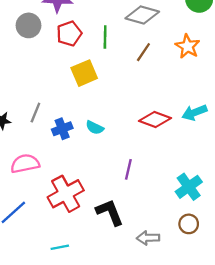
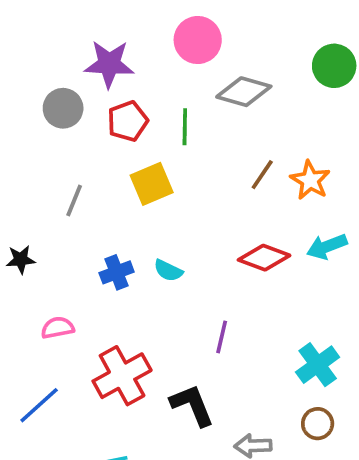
orange star: (188, 46) -> (310, 180), moved
brown line: (143, 52) -> (262, 175), moved
gray line: (35, 113) -> (74, 200), moved
pink semicircle: (25, 164) -> (58, 328), size x0.7

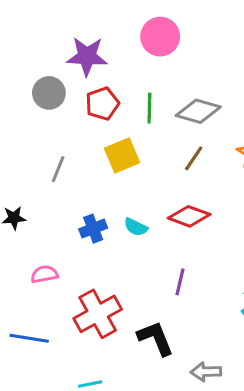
gray diamond: (244, 92) -> (198, 111), moved
brown line: (262, 175) -> (194, 158), moved
red diamond: (264, 258) -> (189, 216), moved
blue line: (39, 405) -> (29, 338), turned 51

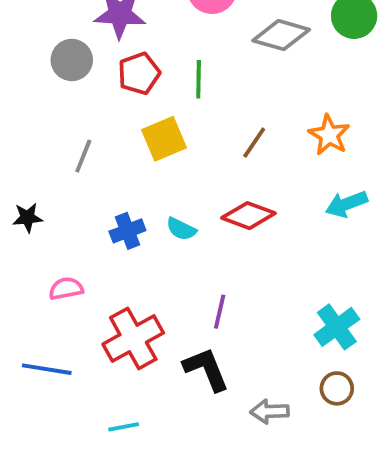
gray diamond: (198, 111) -> (281, 35), moved
purple line: (180, 282) -> (220, 312), moved

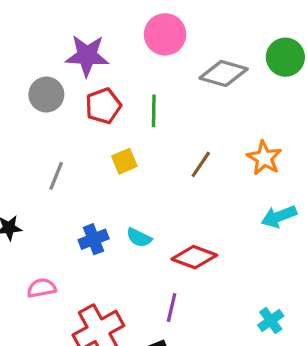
yellow square: (164, 139) -> (124, 161), size x0.7
red diamond: (248, 216) -> (194, 257), moved
cyan cross: (337, 327) -> (271, 321), size x0.7

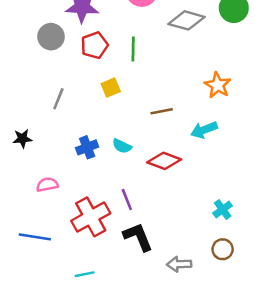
brown line: (201, 164) -> (162, 111), moved, turned 45
cyan arrow: (279, 216) -> (204, 130), moved
purple line: (172, 308) -> (127, 200), moved, turned -35

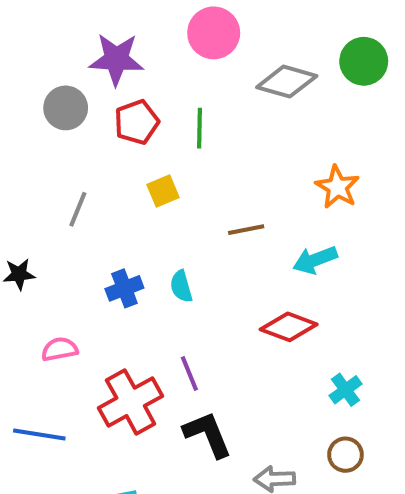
cyan semicircle: (122, 146) -> (181, 286), turned 48
red diamond: (164, 161) -> (289, 327), moved

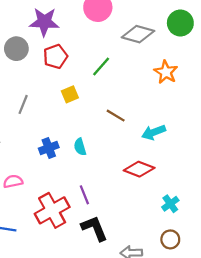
green line: (199, 128) -> (101, 67), moved, turned 40
orange star: (337, 187) -> (166, 72), moved
brown line: (246, 230) -> (116, 116), turned 42

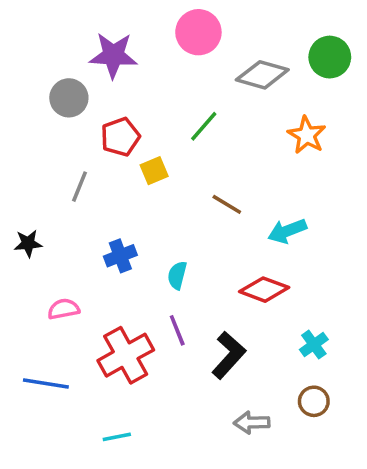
red pentagon: (55, 56) -> (120, 137), moved
cyan semicircle: (80, 147) -> (177, 275), moved, turned 30
black L-shape: (94, 228) -> (229, 355), moved, turned 64

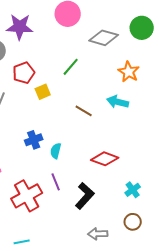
cyan arrow: (287, 231) -> (118, 102), moved, turned 35
blue cross: (120, 256) -> (34, 140), moved

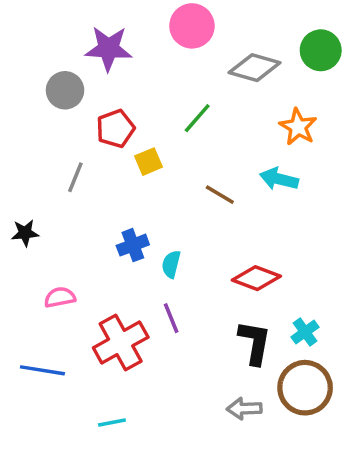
black L-shape: (85, 196) -> (255, 342), moved, turned -32
brown circle: (133, 222) -> (305, 388), size x1.8

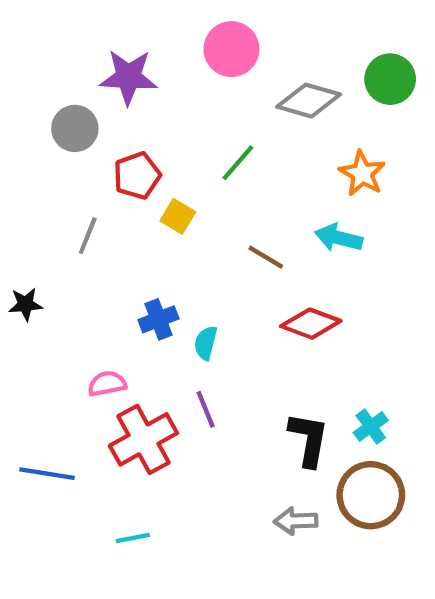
yellow square: (148, 162) -> (178, 216), turned -36
red diamond: (256, 278) -> (311, 324), moved
pink semicircle: (60, 297) -> (107, 384), moved

